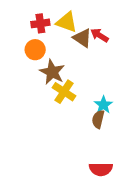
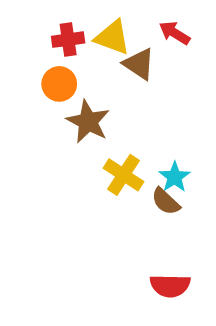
red arrow: (99, 35) -> (175, 33), moved
yellow cross: (64, 92) -> (124, 175), moved
brown semicircle: (98, 119) -> (166, 201), turned -60

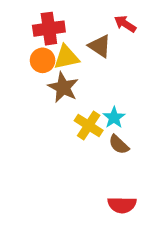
yellow triangle: (112, 37) -> (66, 57), moved, turned -32
red cross: (68, 40) -> (49, 29), size x1.4
cyan star: (175, 177) -> (114, 118), moved

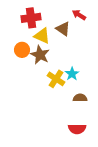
yellow triangle: (66, 57) -> (42, 36), turned 36
orange circle: (43, 60) -> (22, 50), moved
brown semicircle: (119, 145) -> (80, 98), moved, turned 136

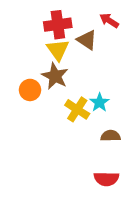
red cross: (31, 18) -> (58, 25), moved
yellow triangle: (42, 36) -> (58, 50), turned 30
orange circle: (22, 50) -> (30, 90), moved

